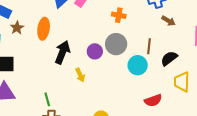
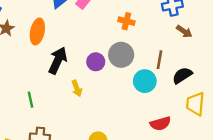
green line: (47, 99) -> (30, 100), moved

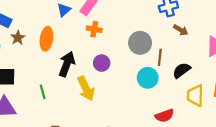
orange cross: (126, 21) -> (94, 29), moved
gray circle: (121, 55) -> (140, 43), moved
yellow arrow: (77, 88) -> (86, 88), size x1.6
green line: (30, 100) -> (43, 92), moved

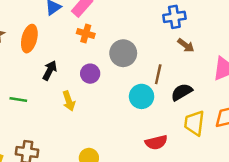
gray circle: (140, 43) -> (123, 53), moved
black arrow: (67, 64) -> (50, 70), size x0.7
yellow arrow: (86, 88) -> (69, 101), size x0.7
green line: (43, 92) -> (18, 100), turned -72

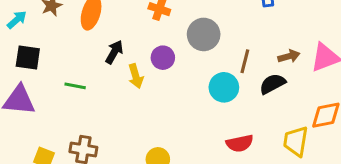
brown arrow: (186, 45) -> (289, 56), moved, turned -54
yellow arrow: (69, 101) -> (136, 76), moved
yellow trapezoid: (194, 123) -> (296, 141), moved

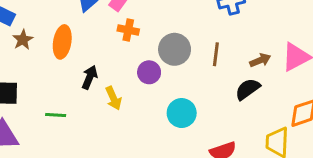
purple circle: (163, 58) -> (149, 72), moved
brown line: (245, 61) -> (216, 54), moved
cyan circle: (224, 87) -> (182, 113), moved

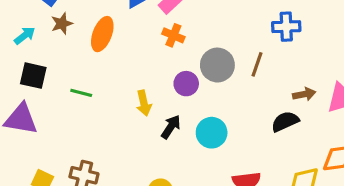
brown line: (216, 54) -> (257, 64), moved
black arrow: (90, 77) -> (171, 127), moved
green line: (56, 115) -> (81, 93), moved

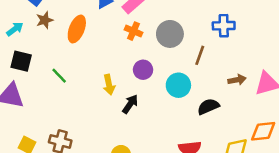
gray circle: (217, 65) -> (170, 34), moved
green line: (81, 93) -> (59, 76), turned 30
black semicircle: (285, 121) -> (208, 107), moved
cyan circle: (212, 133) -> (178, 85), moved

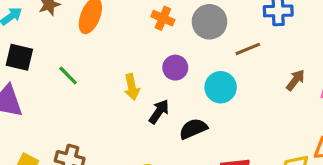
brown line: (200, 55) -> (248, 49), turned 48
brown arrow: (237, 80) -> (295, 80), turned -42
black semicircle: (208, 107) -> (193, 129), moved

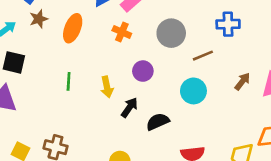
orange cross: (163, 18) -> (122, 32), moved
green line: (68, 76) -> (69, 81), moved, turned 48
cyan circle: (221, 87) -> (193, 91), moved

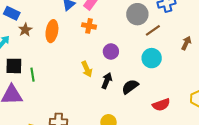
gray circle: (171, 33) -> (137, 14), moved
green line: (69, 81) -> (32, 75), moved

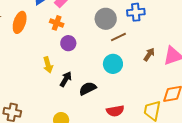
purple circle: (111, 51) -> (68, 43), moved

